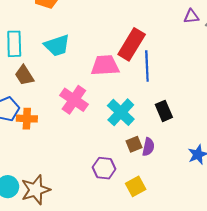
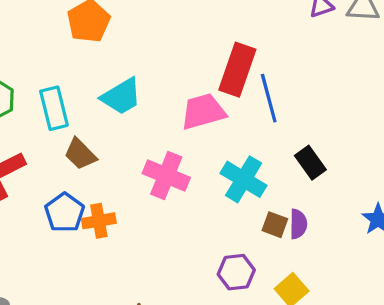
brown square: (134, 144) -> (275, 225), turned -35

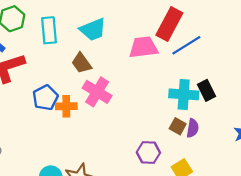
blue line: (269, 98) -> (186, 45), turned 64
brown trapezoid: (80, 154) -> (81, 63), moved
pink cross: (166, 175) -> (97, 92), moved
cyan cross: (244, 179) -> (184, 94), moved, turned -36

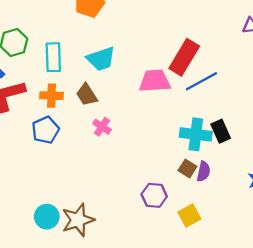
pink cross: (97, 92) -> (102, 127), size x0.6
orange cross: (66, 106) -> (51, 96), moved

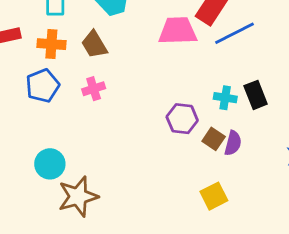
pink cross: (102, 127) -> (94, 89), moved, turned 36
cyan cross: (196, 134) -> (225, 98), size x0.6
purple hexagon: (154, 195) -> (182, 119), moved
cyan circle: (47, 217) -> (50, 164), moved

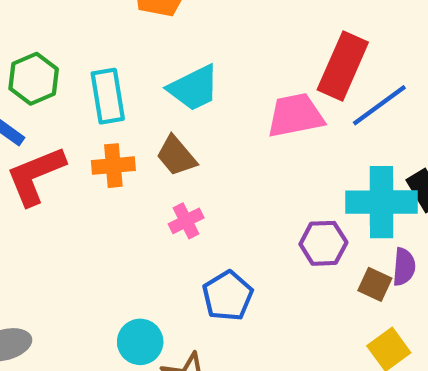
blue pentagon: (43, 86) -> (228, 296), moved
cyan cross: (225, 98) -> (382, 202), size x2.0
brown square: (214, 139) -> (375, 284), moved

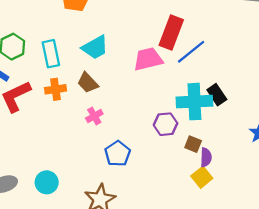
purple semicircle: (404, 267) -> (206, 157), moved
cyan circle: (140, 342) -> (47, 182), moved

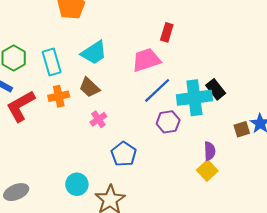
red rectangle: (171, 32) -> (167, 32), size x0.6
blue line: (191, 52) -> (157, 90), moved
brown square: (193, 144) -> (242, 129), moved, turned -35
cyan circle: (47, 182) -> (77, 184), moved

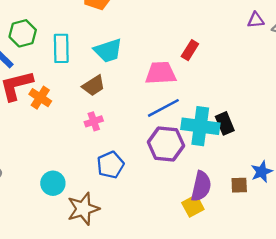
brown trapezoid: (89, 87) -> (94, 86), turned -90
orange cross: (59, 96) -> (40, 98), moved, turned 30
purple hexagon: (168, 122) -> (166, 144), size x1.4
brown square: (242, 129) -> (239, 185), moved
purple semicircle: (210, 151) -> (201, 186), size x1.5

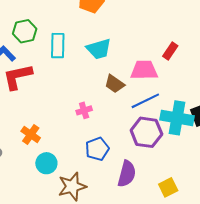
brown trapezoid: (94, 86) -> (115, 84), moved, turned 65
orange cross: (40, 98) -> (31, 134), moved
purple semicircle: (201, 186) -> (127, 174), moved

